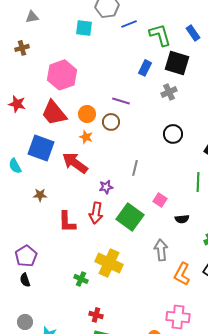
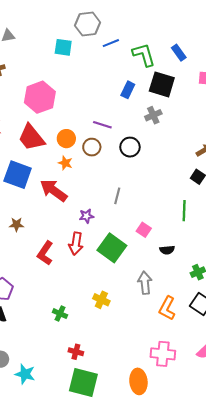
black circle: (173, 134) -> (130, 147), moved
red L-shape: (67, 222) -> (45, 253), turned 35
yellow cross: (109, 263) -> (101, 300), moved, size x0.6

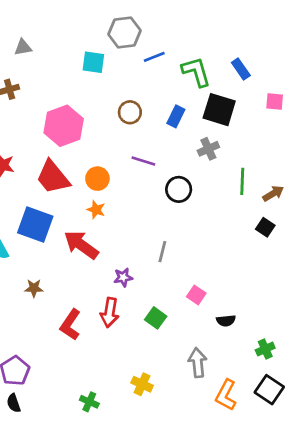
brown circle: (92, 147) -> (130, 112), moved
green line: (184, 211) -> (242, 181), moved
green square: (112, 248) -> (156, 318), size x0.6

